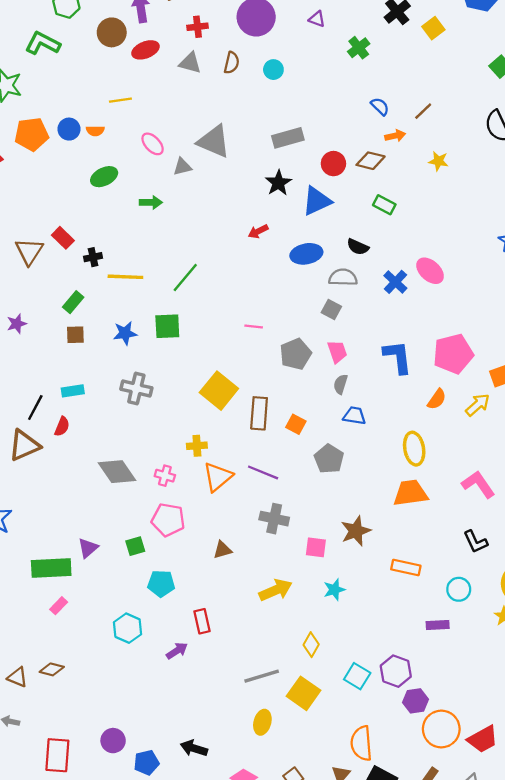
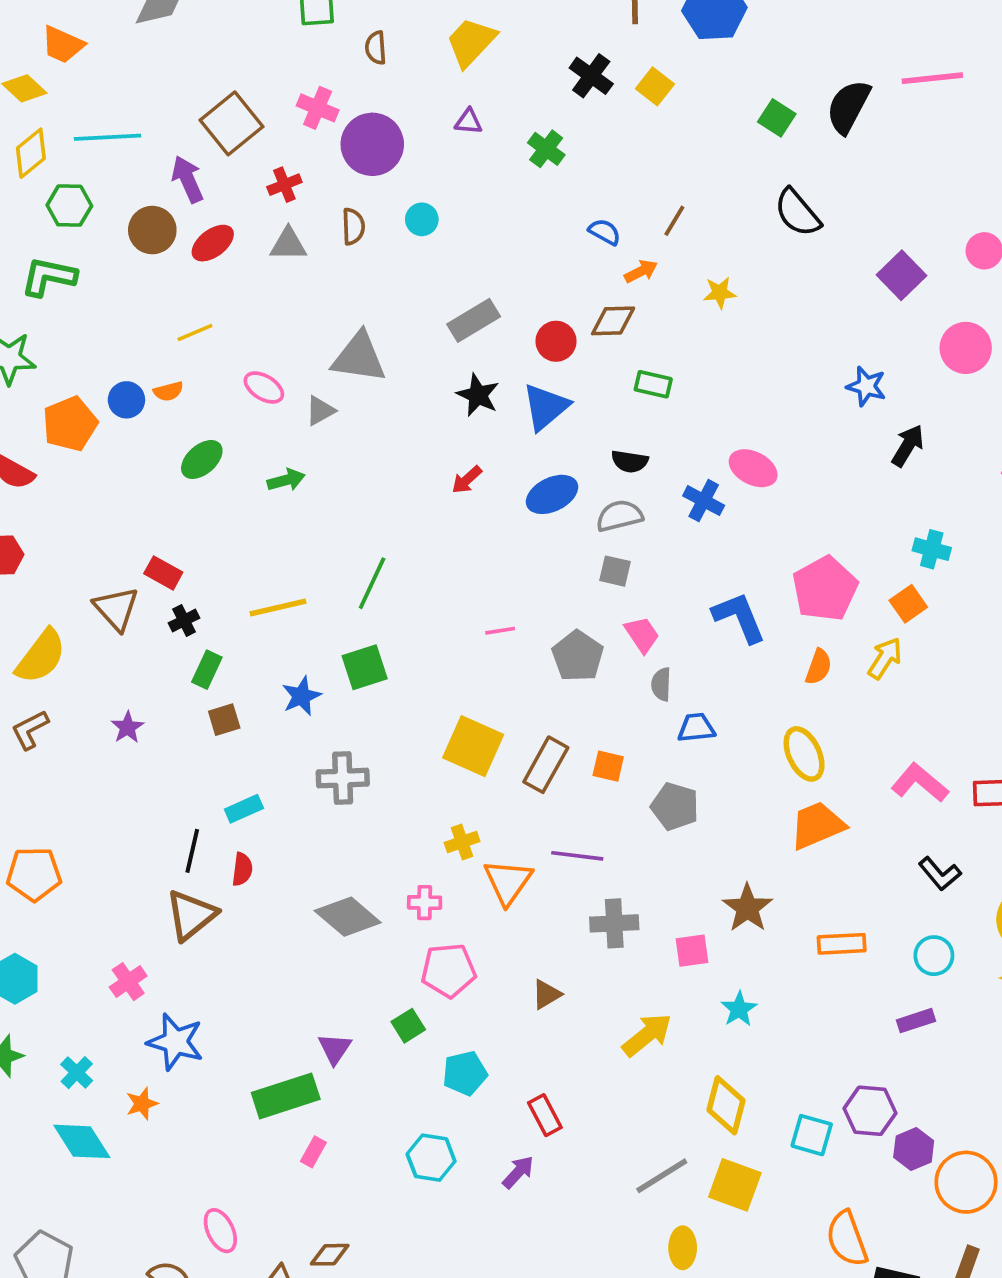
black cross: (93, 257) -> (184, 621), moved
brown rectangle: (259, 413) -> (546, 765), turned 40
yellow diamond: (311, 645) -> (726, 1105), size x1.4

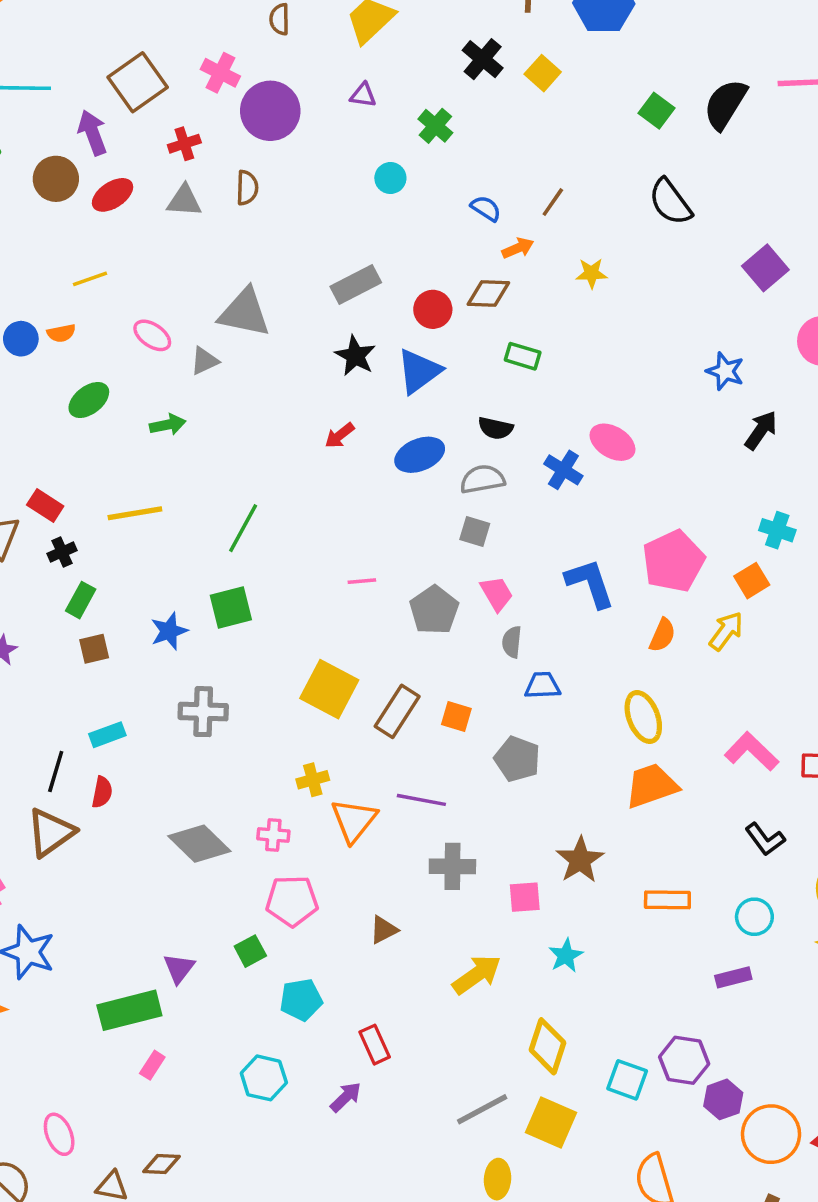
cyan circle: (422, 219) -> (390, 178), moved
yellow line: (278, 608) -> (135, 513), moved

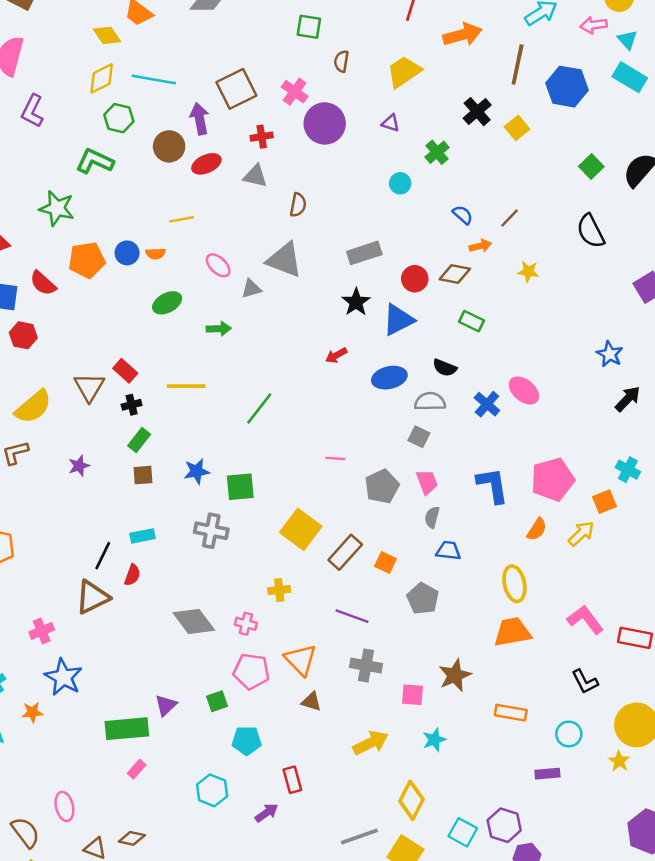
brown semicircle: (247, 188) -> (298, 205), moved
green square: (231, 608) -> (240, 487), moved
orange triangle: (354, 820) -> (301, 660), moved, turned -32
brown triangle: (384, 930) -> (311, 702), turned 35

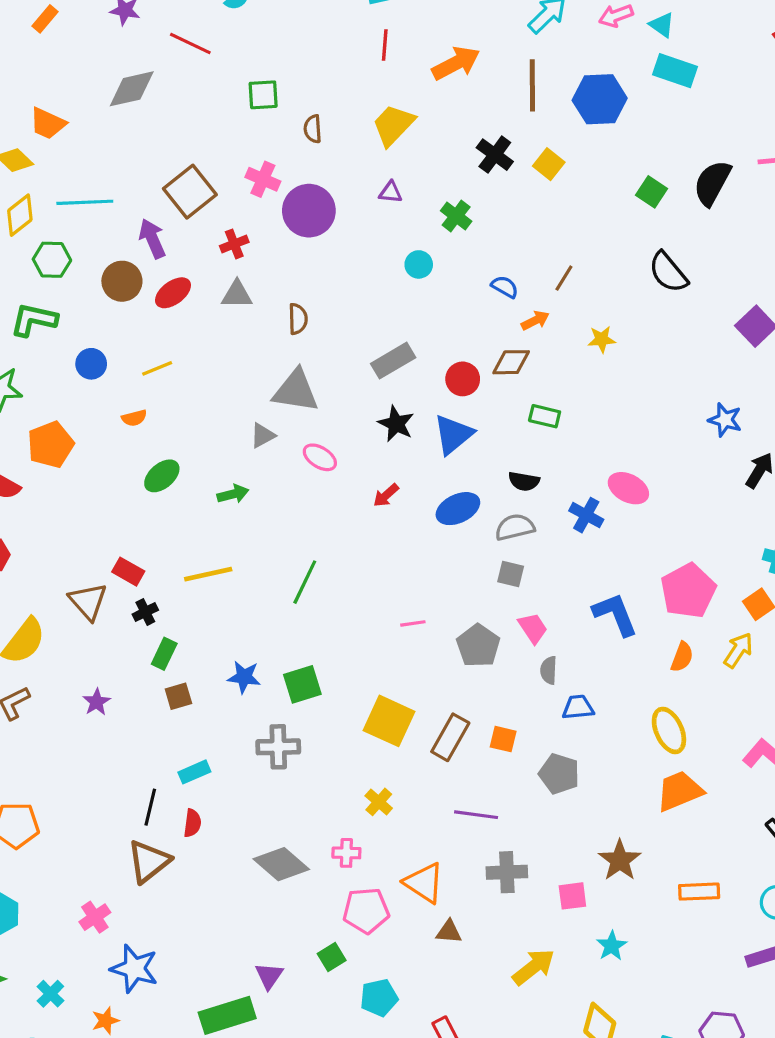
blue circle: (127, 253) -> (91, 364), moved
pink ellipse: (218, 265) -> (320, 457), moved
blue star: (197, 471) -> (244, 677), turned 30
yellow cross: (279, 590) -> (379, 802), turned -30

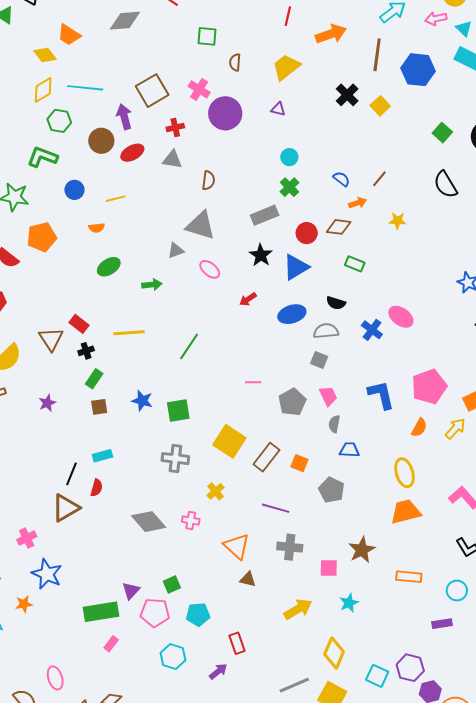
green cross: (456, 216) -> (289, 187), moved
gray cross: (278, 747) -> (175, 459), moved
pink pentagon: (366, 911) -> (155, 613), moved

